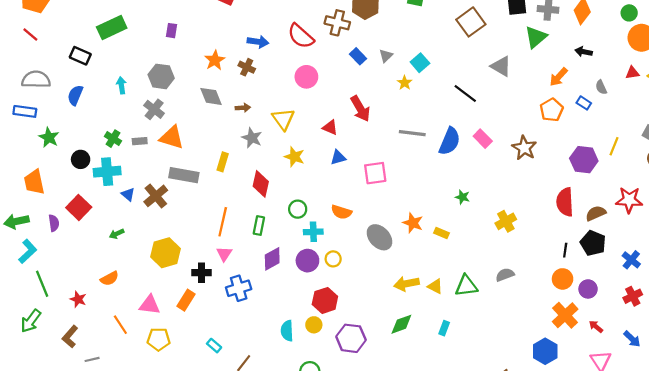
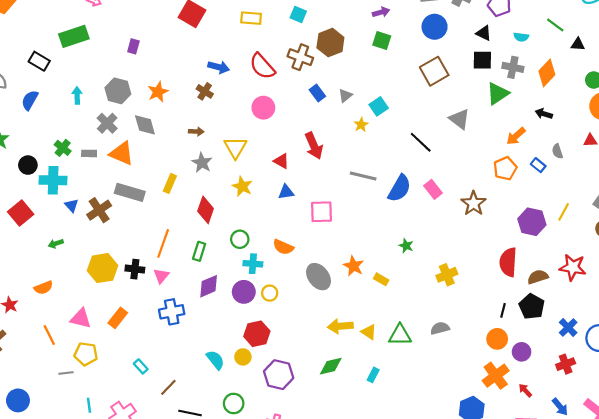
orange star: (215, 60) -> (158, 92), moved
gray diamond: (211, 96) -> (145, 125), moved
black cross: (201, 273) -> (135, 269), moved
cyan semicircle: (287, 331) -> (215, 360), turned 138
gray line: (92, 359) -> (66, 373), moved

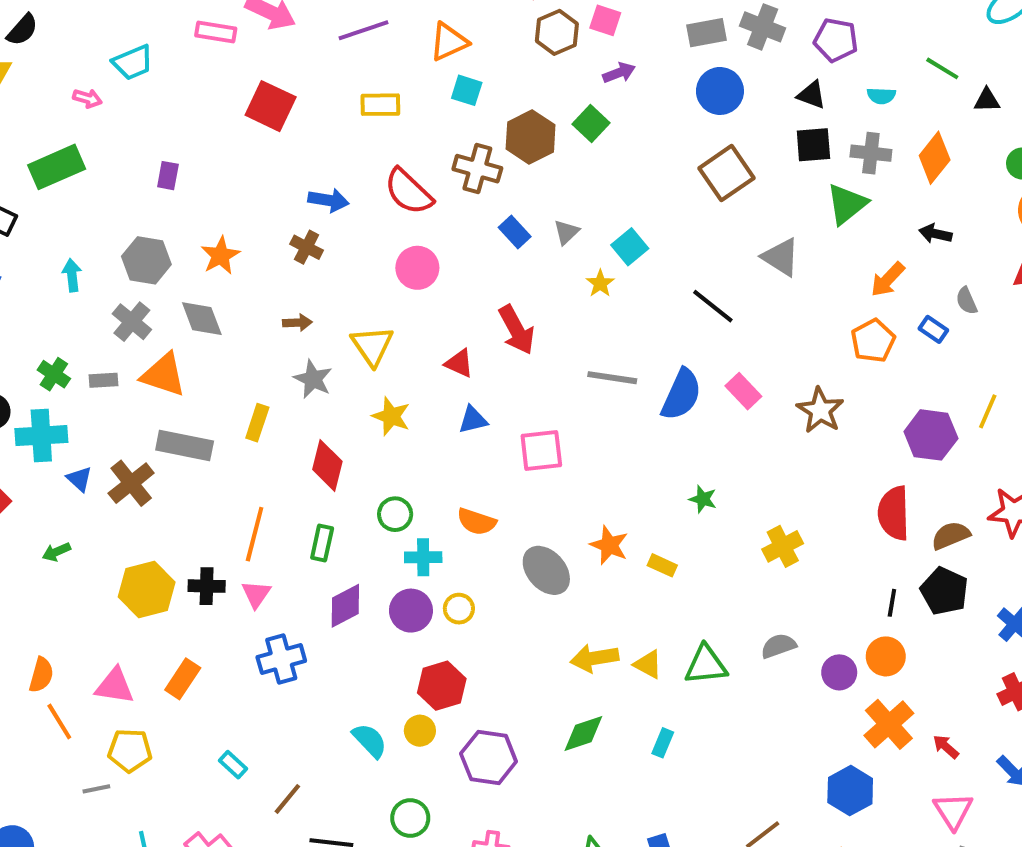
green square: (382, 41) -> (591, 123), moved, turned 30
orange semicircle: (43, 288) -> (41, 675), moved, turned -48
purple circle: (522, 352) -> (839, 672), moved

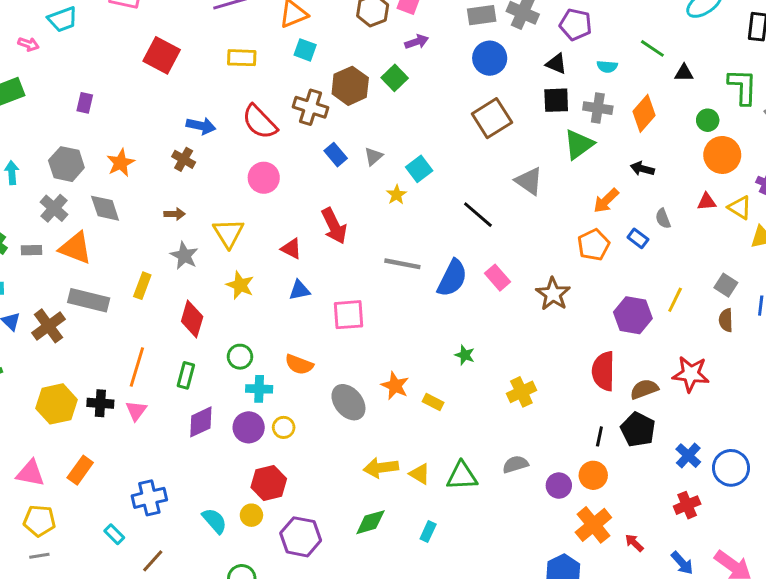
blue cross: (281, 659) -> (149, 498), moved
gray line: (96, 789) -> (39, 556), moved

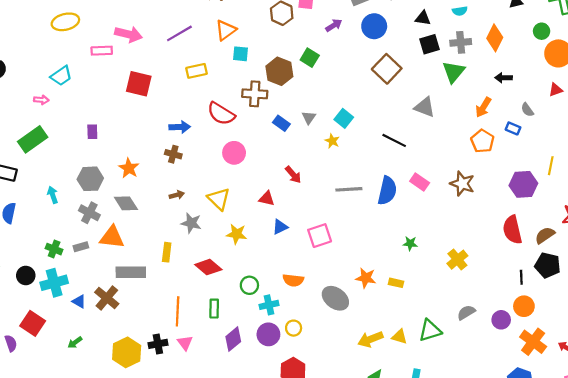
purple arrow: (417, 42) -> (334, 25), moved
red arrow: (334, 226) -> (293, 175), size x0.7
red diamond: (192, 319) -> (208, 267), turned -52

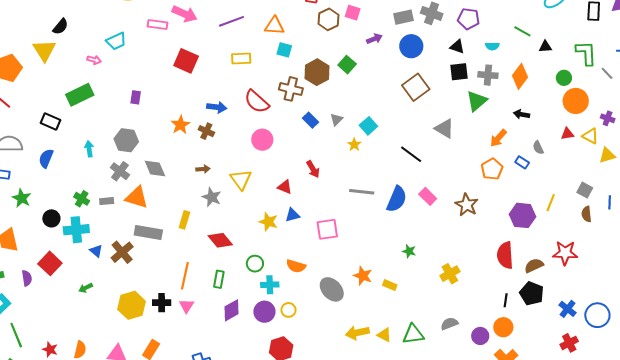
orange triangle: (226, 30) -> (274, 26), turned 30
orange star: (129, 168) -> (180, 125), moved
yellow star: (237, 234) -> (268, 222), moved

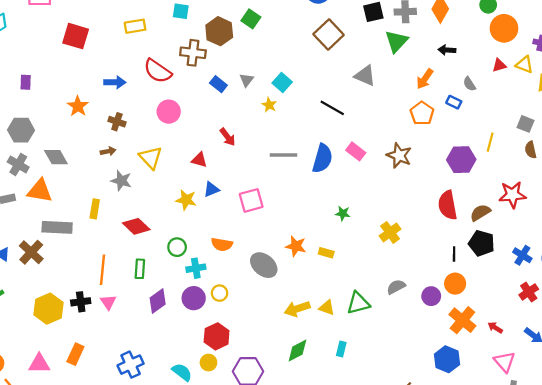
brown cross: (206, 131) -> (117, 122), moved

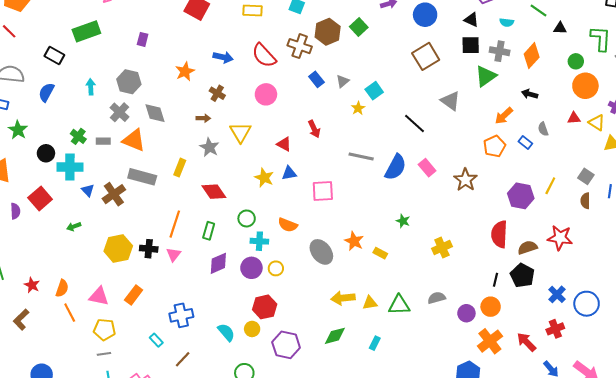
yellow triangle: (327, 308) -> (370, 303), turned -42
red arrow: (495, 328) -> (526, 342), moved, size x1.5

